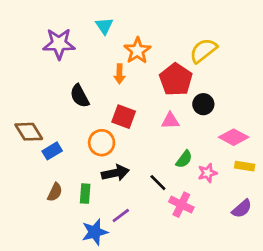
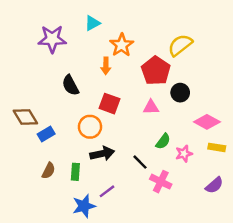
cyan triangle: (104, 26) -> (92, 23), turned 35

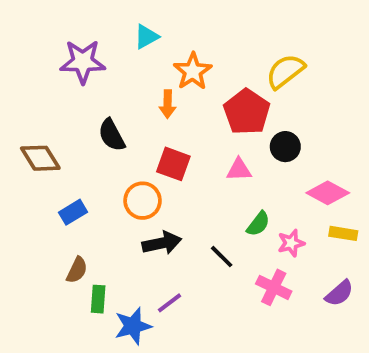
brown diamond: (25, 117) -> (40, 158), moved
green rectangle: (75, 172) -> (98, 299), moved
pink cross: (161, 182) -> (274, 287), moved

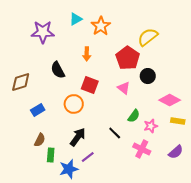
orange star: (193, 71) -> (101, 26), moved
brown diamond: (40, 158) -> (21, 82), turned -75
pink triangle: (239, 170) -> (124, 88), turned 40
black arrow: (162, 243) -> (78, 137), moved, turned -42

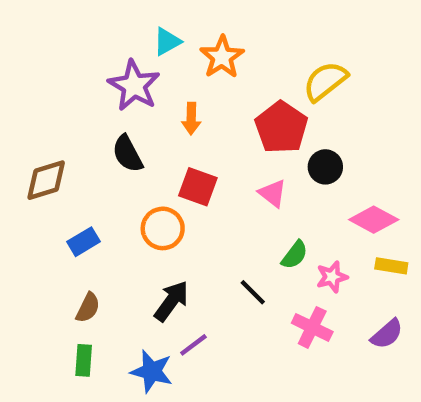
purple star: (43, 32) -> (134, 86), moved, turned 30
green rectangle: (51, 155) -> (84, 360), moved
blue star: (69, 169) -> (152, 371), turned 30

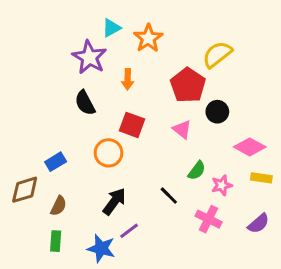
brown diamond: (46, 180) -> (25, 190), moved

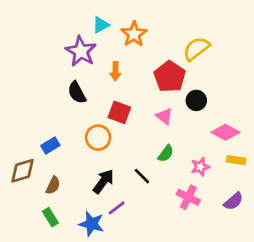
green semicircle: (197, 171) -> (166, 154), moved
black line: (169, 196) -> (142, 176), moved
green rectangle: (56, 241) -> (50, 217), turned -36

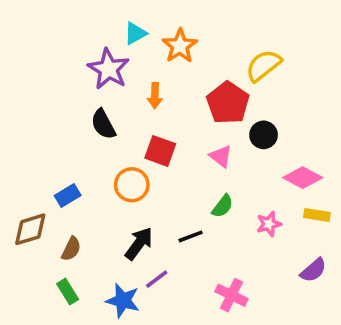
black line: (142, 176) -> (191, 236), turned -66
pink cross: (188, 197) -> (231, 295), moved

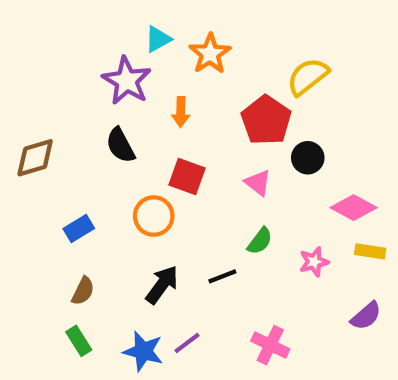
brown diamond: (30, 229) -> (35, 158), moved
purple line: (157, 279) -> (187, 343), moved

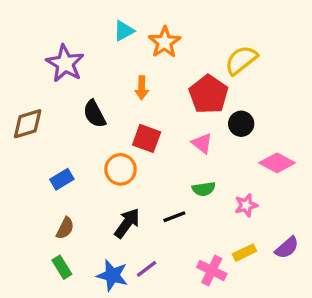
purple star: (127, 81) -> (65, 63), moved
green semicircle: (260, 241) -> (204, 189), turned 45
yellow rectangle: (370, 251) -> (244, 253), moved, turned -35

